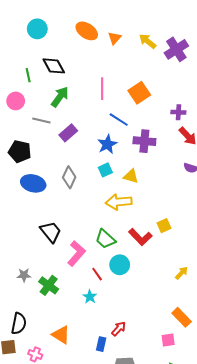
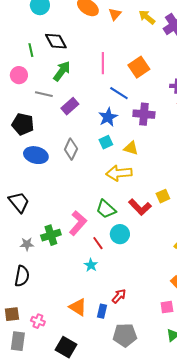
black trapezoid: (51, 232) -> (19, 202), moved
green cross: (49, 285) -> (51, 235), moved, turned 36
black semicircle: (19, 323) -> (22, 276), moved
orange triangle: (61, 335) -> (78, 307), moved

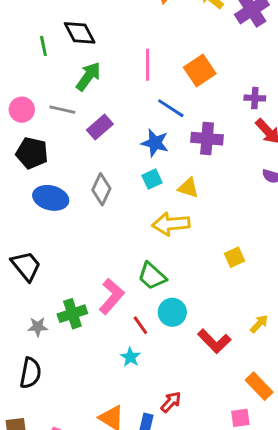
pink circle: (19, 75) -> (22, 110), moved
blue star: (108, 117) -> (155, 143), turned -30
red L-shape: (140, 207) -> (214, 341), moved

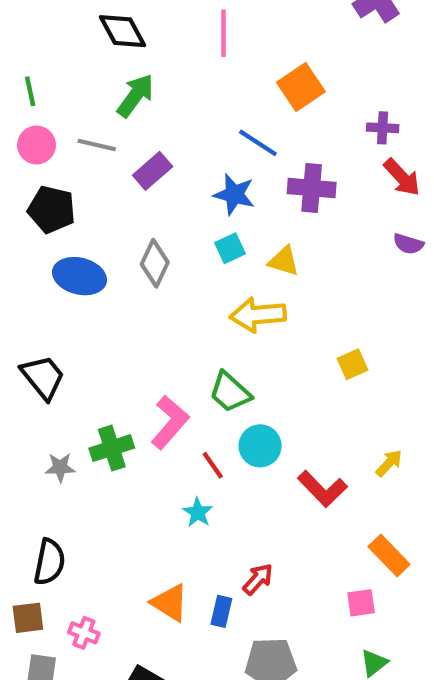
green line: (43, 46) -> (30, 91), moved
pink line: (148, 65) -> (224, 33), moved
black semicircle: (30, 373) -> (49, 562), moved

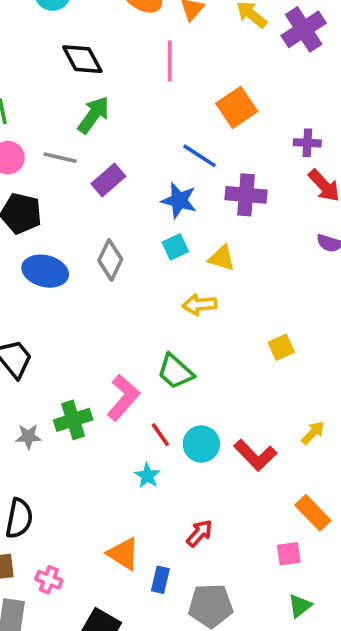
yellow arrow: (258, 315) -> (199, 305), size x0.7
cyan circle: (260, 446) -> (201, 444), moved
blue rectangle: (221, 611) -> (160, 580), moved

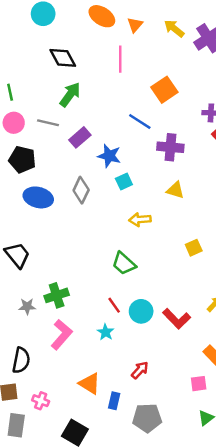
blue star: (179, 200) -> (109, 156), moved
yellow triangle: (222, 258) -> (175, 190), moved
pink L-shape: (123, 398) -> (61, 335), moved

